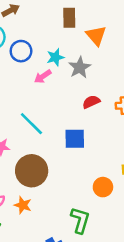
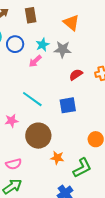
brown rectangle: (69, 18) -> (31, 15), moved
gray star: (80, 67) -> (63, 49), turned -30
orange star: (23, 205) -> (57, 158), moved
green L-shape: (80, 220) -> (82, 168), turned 55

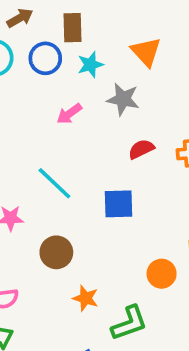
blue circle: (15, 44) -> (45, 58), moved
cyan star: (43, 45) -> (90, 65), moved
brown circle: (38, 136) -> (56, 252), size x0.7

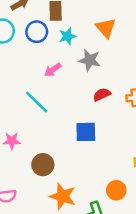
cyan line: (54, 183) -> (37, 102), moved
orange circle: (162, 274) -> (116, 190), moved
orange star: (86, 298) -> (63, 196), size x1.5

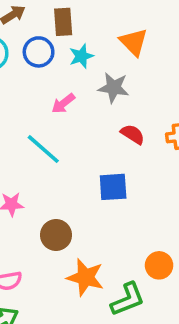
red semicircle: (102, 95) -> (133, 134), turned 60

